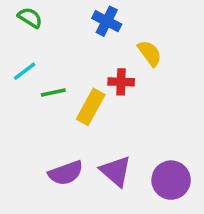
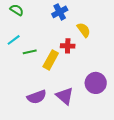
blue cross: (107, 21) -> (60, 12), turned 35
purple circle: (171, 180) -> (96, 83), moved

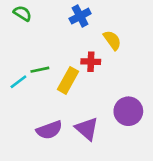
cyan line: (14, 40) -> (18, 82), moved

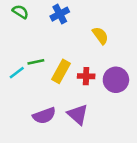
blue cross: (80, 16) -> (60, 14), moved
red cross: (91, 62) -> (86, 76), moved
purple circle: (128, 111) -> (116, 80), moved

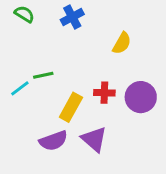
yellow semicircle: (100, 36) -> (122, 43), turned 66
yellow rectangle: (61, 71) -> (71, 107), moved

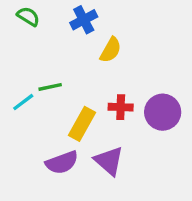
yellow semicircle: (122, 43) -> (111, 50), moved

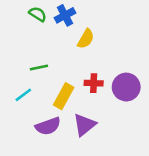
green semicircle: (28, 16) -> (38, 14), moved
cyan line: (23, 102) -> (23, 95), moved
purple triangle: (109, 161) -> (85, 125), turned 40

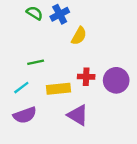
yellow rectangle: (64, 96) -> (59, 89), turned 55
purple triangle: (85, 125) -> (78, 115), turned -50
purple semicircle: (48, 126) -> (25, 115), moved

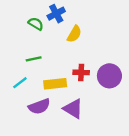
green semicircle: (34, 13) -> (36, 24), moved
purple semicircle: (25, 115) -> (39, 106), moved

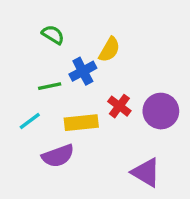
blue cross: (56, 14) -> (83, 71), moved
red cross: (81, 72) -> (119, 106), turned 35
purple triangle: (73, 109) -> (146, 172), moved

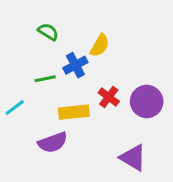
cyan line: (30, 121) -> (15, 108), moved

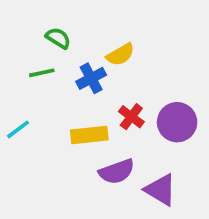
yellow semicircle: (100, 45) -> (120, 55), turned 30
green line: (45, 79) -> (42, 73), moved
purple semicircle: (53, 142) -> (117, 172), moved

